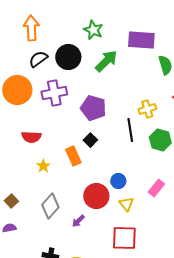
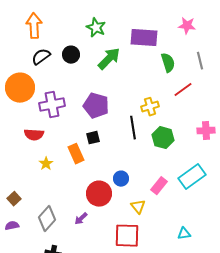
black circle: (68, 57) -> (71, 55), size x0.7
purple cross: (54, 93) -> (52, 105), moved
black square: (90, 140) -> (93, 138), turned 32
yellow triangle: (126, 204) -> (138, 207), moved
gray diamond: (50, 206) -> (47, 219), moved

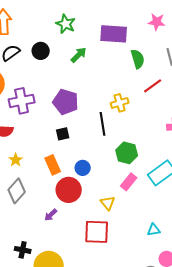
green arrow: (109, 59) -> (79, 55), size x0.7
green hexagon: (163, 138) -> (127, 153), moved
orange rectangle: (76, 154) -> (53, 165), moved
blue circle: (121, 179) -> (83, 168), moved
gray diamond: (47, 219) -> (17, 191), moved

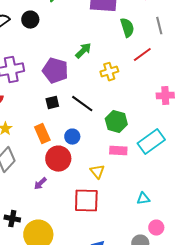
green arrow: (79, 55) -> (83, 51), moved
black line: (103, 124) -> (82, 104), moved, turned -45
pink rectangle: (129, 182) -> (118, 151), turned 54

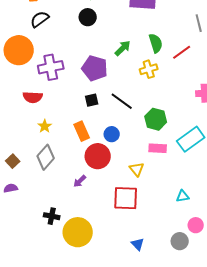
black circle: (30, 20) -> (88, 17), moved
green semicircle: (127, 28) -> (156, 43), moved

